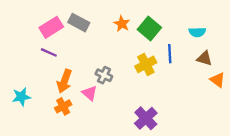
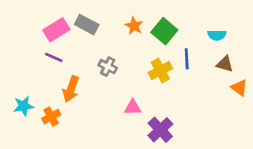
gray cross: (104, 75) -> (108, 67), moved
pink triangle: (90, 93) -> (133, 107), moved, turned -42
orange cross: (63, 106) -> (51, 117), moved

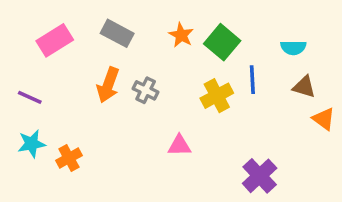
pink rectangle: (56, 30) -> (55, 40), moved
purple line: (54, 57) -> (30, 97), moved
orange arrow: (71, 89) -> (108, 85), moved
purple cross: (160, 130) -> (260, 176), moved

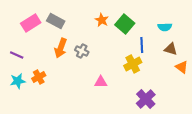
gray rectangle: (117, 33) -> (56, 21), moved
yellow cross: (217, 96) -> (133, 64), moved
orange cross: (69, 158) -> (39, 77), moved

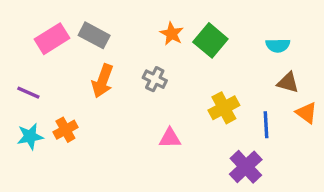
blue line: (142, 45) -> (266, 125), moved
gray cross: (82, 51) -> (155, 79), moved

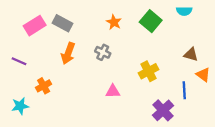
green square: (210, 40) -> (151, 21), moved
cyan semicircle: (278, 45) -> (184, 11), moved
blue line: (266, 125) -> (184, 90), moved
cyan star: (30, 136) -> (20, 106), moved

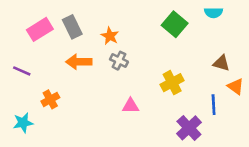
orange star: (114, 22) -> (110, 36), moved
gray rectangle: (63, 23) -> (72, 27), turned 36
orange arrow: (68, 53) -> (79, 62), turned 70

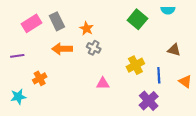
purple line: (22, 71) -> (17, 56), turned -32
orange triangle: (236, 86) -> (185, 81), moved
blue line: (214, 105) -> (159, 75), moved

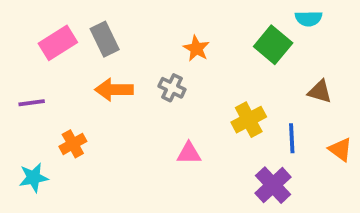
green square: (137, 19) -> (273, 45), moved
orange star: (87, 28) -> (196, 48), moved

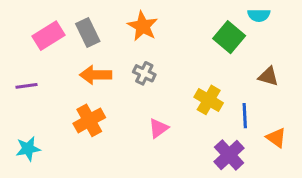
orange star: (196, 48) -> (143, 26), moved, size x1.4
yellow cross: (249, 120) -> (209, 100), turned -32
orange cross: (73, 144) -> (89, 120), moved, size x1.4
orange triangle: (340, 150) -> (276, 138), moved
pink triangle: (189, 153) -> (158, 128), turned -35

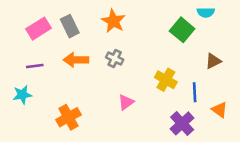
brown triangle: (268, 76) -> (213, 61), turned -42
purple line: (27, 86) -> (35, 66), moved
orange cross: (89, 120) -> (68, 117), moved
cyan star: (28, 149) -> (22, 95), moved

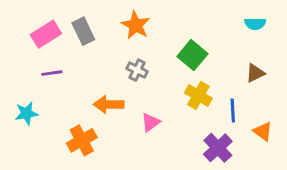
cyan semicircle: (206, 12) -> (255, 24), moved
green square: (182, 30) -> (192, 55), moved
orange arrow: (76, 60) -> (109, 104), moved
purple line: (35, 66) -> (52, 73), moved

